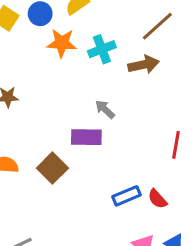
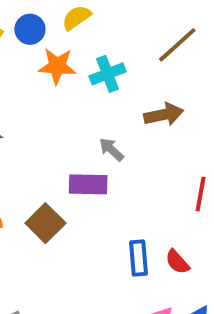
brown arrow: (144, 65) -> (164, 115), moved
blue rectangle: (127, 196) -> (139, 258), turned -72

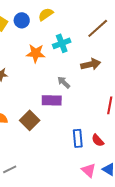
orange star: (57, 66) -> (36, 53), moved

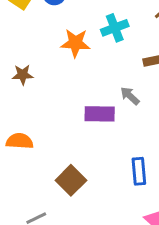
gray arrow: (64, 82) -> (130, 96), moved
brown square: (30, 120) -> (71, 180), moved

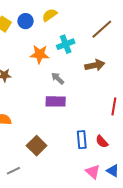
gray arrow: (130, 96) -> (58, 78), moved

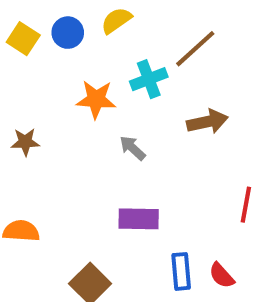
brown line: (102, 29) -> (195, 49), moved
purple rectangle: (56, 101) -> (139, 219), moved

